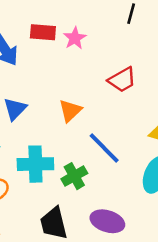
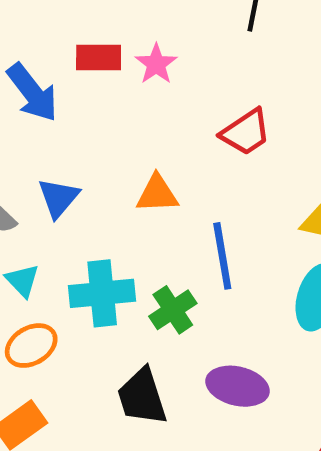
orange triangle: (70, 111) -> (157, 194), turned 45
blue line: (104, 148) -> (222, 256), turned 39

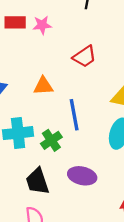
pink star: (156, 64) -> (42, 25), turned 30

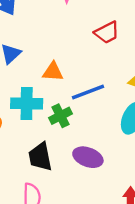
orange triangle: (43, 86) -> (53, 72), moved
blue line: (74, 115) -> (88, 92), turned 72

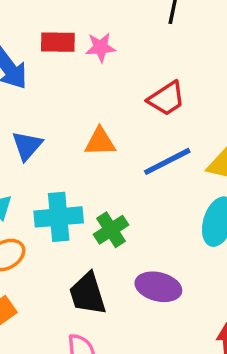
orange triangle: (53, 72) -> (100, 142), moved
blue line: (88, 92) -> (167, 161), moved

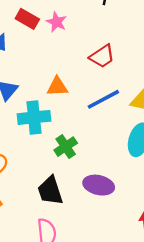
red rectangle: (58, 42) -> (27, 19), turned 30
pink star: (101, 47) -> (57, 22), turned 30
cyan cross: (59, 217) -> (34, 117), moved

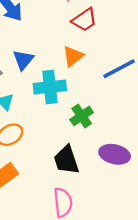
red trapezoid: (102, 56) -> (84, 20), moved
orange triangle: (57, 87) -> (73, 56), turned -35

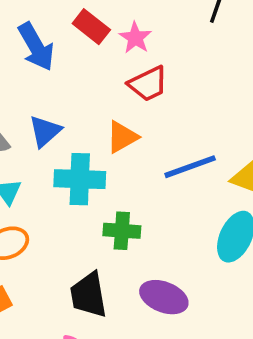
green cross: (82, 116) -> (122, 231), turned 30

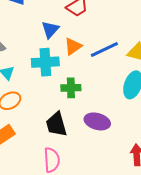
blue triangle: (45, 131) -> (50, 30), moved
orange triangle: (122, 137) -> (73, 46), moved

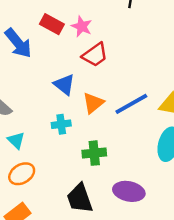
blue triangle: (50, 30) -> (64, 84), turned -30
cyan cross: (45, 62) -> (61, 124), size x0.6

